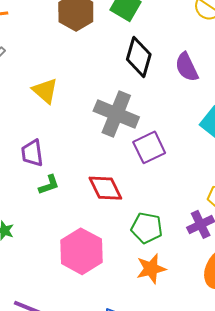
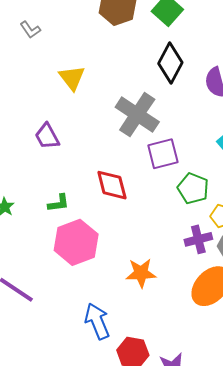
purple trapezoid: (32, 153) -> (47, 136), turned -32
green L-shape: (49, 185) -> (59, 203), moved
green pentagon: (147, 228) -> (193, 188), moved

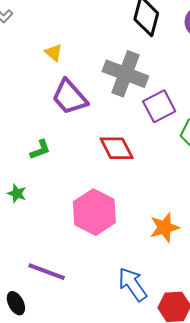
yellow triangle: (72, 78) -> (54, 53), size x0.7
purple trapezoid: (47, 136) -> (70, 97), moved, size x1.4
green L-shape: (59, 203) -> (40, 150), moved

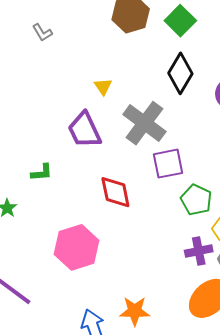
yellow triangle: (54, 53) -> (103, 87), moved
orange star: (165, 227) -> (135, 311), moved

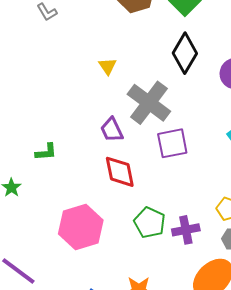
purple trapezoid: (84, 130) -> (112, 130), moved, size x0.7
green pentagon: (196, 200) -> (150, 223), moved
purple cross: (199, 251) -> (186, 230), moved

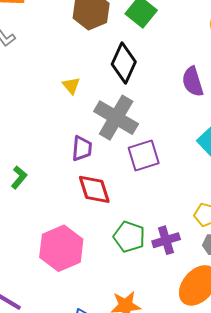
black diamond: (185, 53) -> (124, 63), moved
purple trapezoid: (112, 130) -> (82, 148), turned -144
green L-shape: (46, 152) -> (19, 177), turned -40

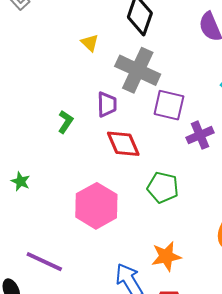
purple square: (144, 156) -> (169, 105), turned 36
green L-shape: (19, 177) -> (65, 122), moved
purple cross: (166, 240) -> (200, 135), moved

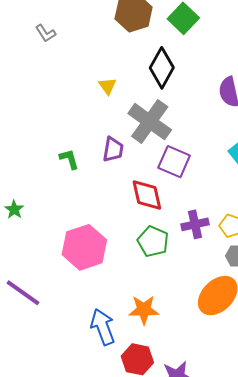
green L-shape: (65, 122) -> (69, 159), turned -60
purple cross: (200, 135) -> (195, 224), moved
red diamond: (123, 144) -> (147, 195), moved

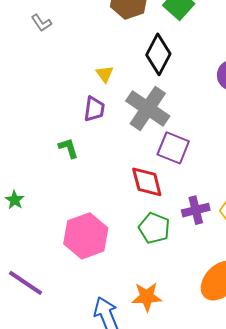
purple trapezoid: (113, 149) -> (94, 109), moved

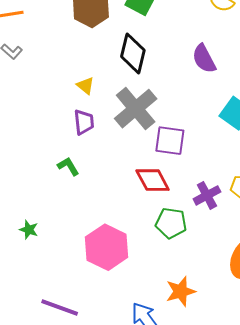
gray cross: (148, 108) -> (136, 109), turned 30

